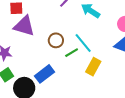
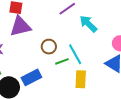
purple triangle: (24, 26) -> (20, 26), turned -40
yellow rectangle: (93, 67) -> (81, 79), turned -36

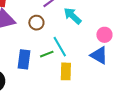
brown circle: (49, 47) -> (36, 23), moved
blue rectangle: (31, 77) -> (24, 59), moved, turned -54

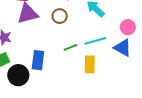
cyan line: (60, 47) -> (95, 41), moved, turned -75
blue rectangle: (24, 59) -> (38, 60), moved

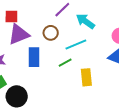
cyan line: (95, 41) -> (76, 44), moved
blue rectangle: (38, 60) -> (34, 57), moved

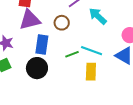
cyan line: (76, 44) -> (92, 51), moved, turned 35
black circle: (17, 96) -> (37, 68), moved

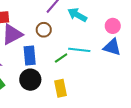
yellow rectangle: (91, 72) -> (60, 88), moved

